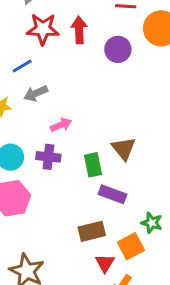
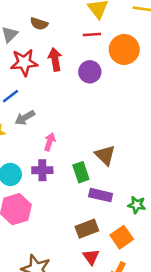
pink arrow: (61, 125) -> (50, 142), turned -42
green star: (152, 223) -> (137, 205), moved
red triangle: (105, 263) -> (91, 257), moved

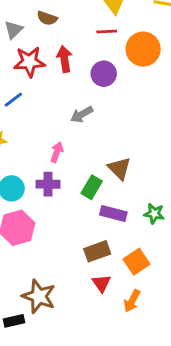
gray arrow: (25, 118) -> (82, 114), moved
green rectangle: (81, 172) -> (92, 187), turned 48
green star: (137, 205) -> (154, 214), moved

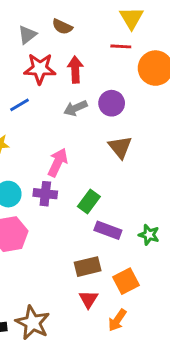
purple circle: (104, 74) -> (112, 103), moved
gray arrow: (82, 114) -> (75, 108), moved
pink arrow: (57, 152) -> (58, 162), size x1.4
brown triangle: (119, 168) -> (120, 147), moved
brown star: (39, 296) -> (33, 323), moved

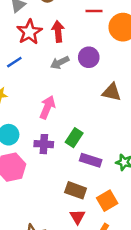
red star: (40, 69) -> (29, 32), turned -30
brown triangle: (120, 147) -> (112, 92), moved, turned -36
purple cross: (45, 194) -> (44, 144), moved
brown rectangle: (88, 267) -> (76, 190), turned 36

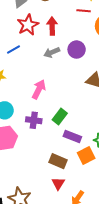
orange square: (107, 201) -> (86, 156), moved

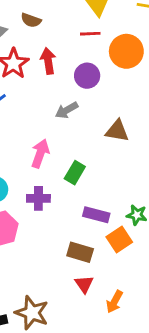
purple circle: (77, 50) -> (87, 76), moved
gray arrow: (52, 52) -> (67, 110), moved
green rectangle: (60, 117) -> (75, 173), moved

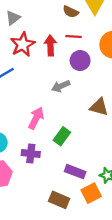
brown semicircle: (31, 20) -> (71, 12), moved
red line: (90, 34) -> (74, 36), moved

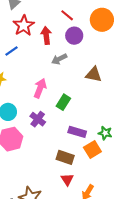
red line: (74, 36) -> (67, 15), turned 40
red arrow: (50, 45) -> (46, 35), moved
purple cross: (31, 154) -> (38, 119), turned 35

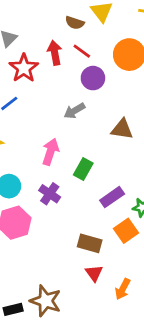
red arrow: (46, 35) -> (55, 53), moved
purple rectangle: (77, 132) -> (112, 197), moved, turned -48

